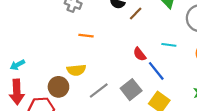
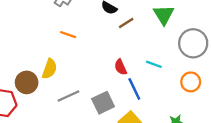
yellow semicircle: (76, 70) -> (50, 69), turned -78

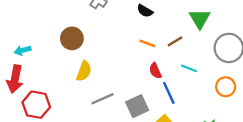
brown line: (126, 23) -> (175, 41), moved
orange line: (68, 35) -> (147, 43), moved
brown circle: (27, 82) -> (72, 38), moved

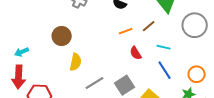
orange line: (147, 43) -> (126, 31), turned -32
orange circle: (226, 87) -> (197, 74), moved
blue line: (169, 93) -> (165, 70), moved

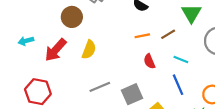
brown circle: (62, 36) -> (72, 17), moved
yellow semicircle: (76, 62) -> (89, 50), moved
red arrow: (19, 77) -> (56, 50), moved, turned 30

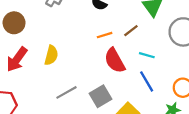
brown circle: (72, 17) -> (14, 23), moved
red semicircle: (149, 61) -> (115, 61), size x1.6

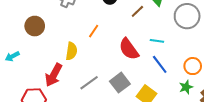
brown line: (131, 31) -> (137, 11), moved
orange line: (105, 35) -> (94, 31), moved, turned -32
red arrow: (17, 59) -> (54, 75), moved

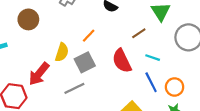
brown line: (137, 11) -> (139, 33), moved
orange circle: (193, 66) -> (175, 87), moved
gray square: (120, 83) -> (85, 62), moved

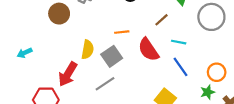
brown circle: (28, 19) -> (59, 14), moved
orange line: (89, 36) -> (122, 32), moved, turned 48
orange circle: (175, 87) -> (217, 72), moved

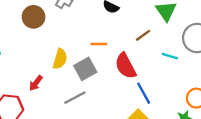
cyan line: (179, 42) -> (170, 56), moved
blue line: (181, 67) -> (144, 93), moved
red arrow: (68, 74) -> (36, 83), size x0.6

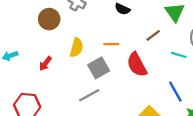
yellow semicircle: (60, 59) -> (76, 48), moved
red arrow: (36, 83) -> (45, 64), moved
blue line: (144, 93) -> (175, 92), moved

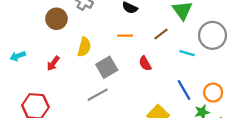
orange line: (111, 44) -> (125, 36), moved
red semicircle: (137, 65) -> (145, 63), size x0.6

